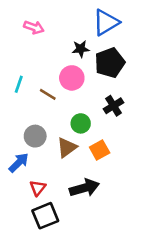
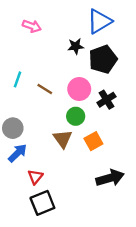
pink circle: (72, 78) -> (79, 89), moved
gray circle: (35, 136) -> (13, 128), moved
brown triangle: (67, 147) -> (63, 139), turned -30
black arrow: (84, 188) -> (110, 178), moved

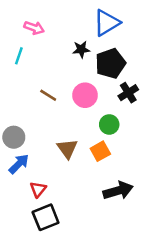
cyan line: (18, 79) -> (19, 56), moved
black cross: (106, 100) -> (128, 93), moved
green circle: (76, 116) -> (109, 124), moved

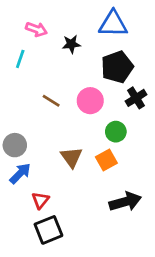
blue triangle: (107, 23) -> (113, 24), turned 32
black star: (81, 49) -> (71, 44), moved

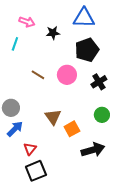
black cross: (136, 98) -> (99, 82), moved
green circle: (116, 132) -> (102, 115), moved
orange square: (106, 160) -> (72, 129), moved

